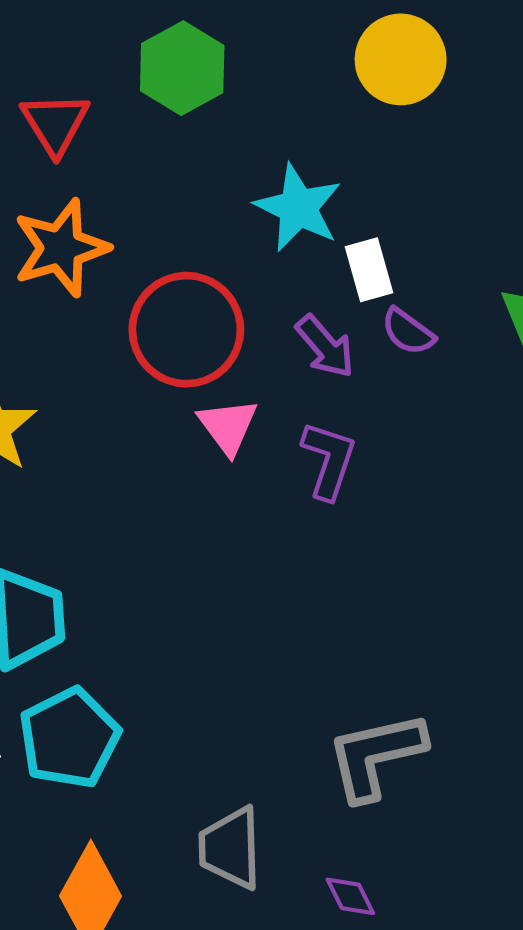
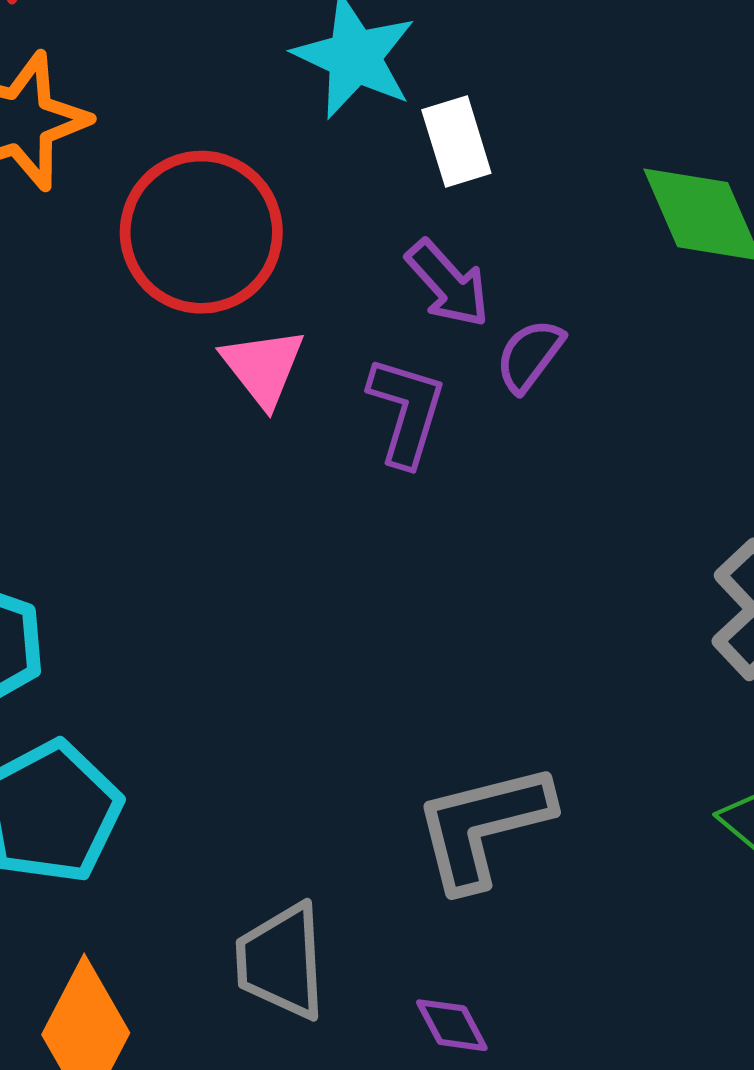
purple semicircle: (408, 332) -> (530, 356), moved, turned 92
purple arrow: (325, 346) -> (448, 284), moved

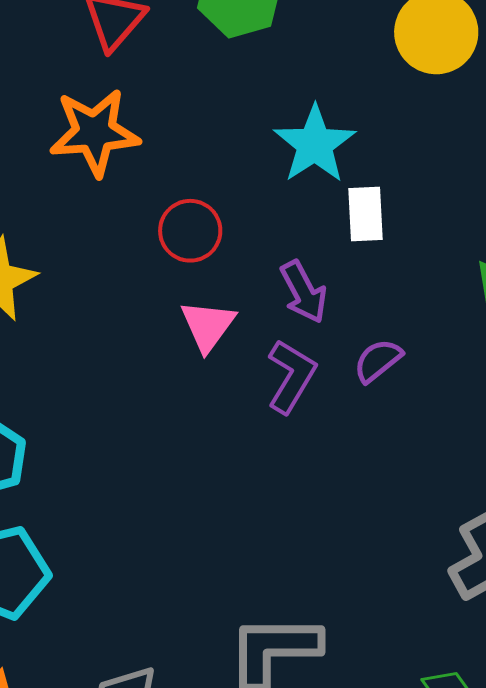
red circle: (201, 232) -> (190, 231), size x0.6
purple arrow: (448, 284) -> (304, 292), moved

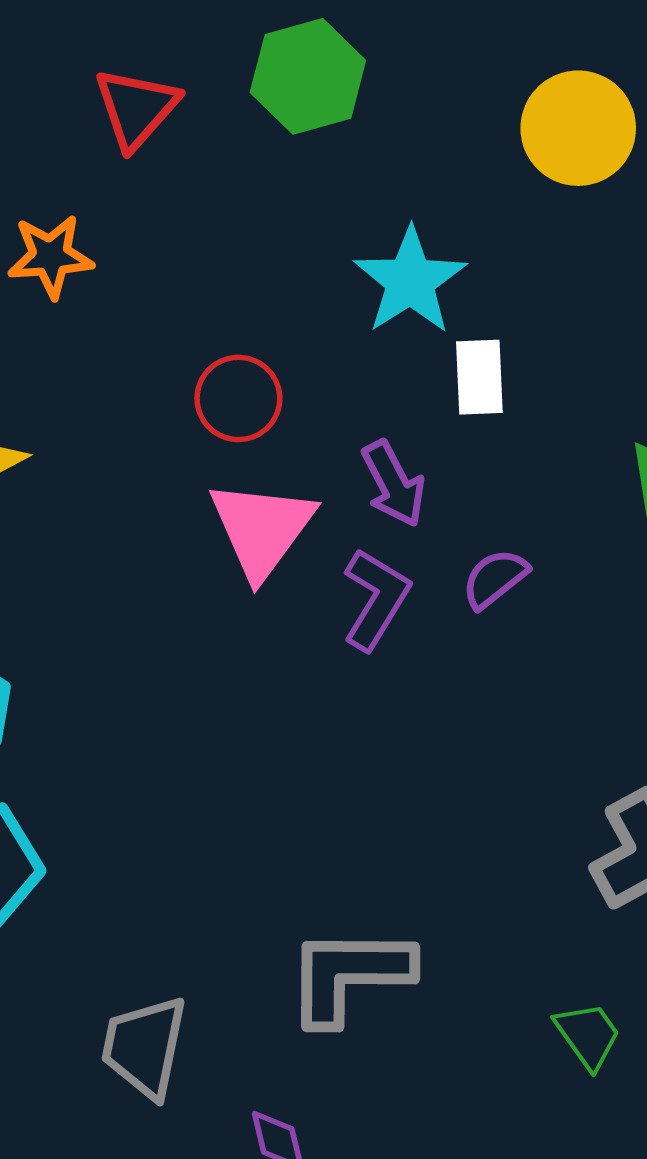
orange star: (94, 132) -> (51, 256), moved, size x0.7
pink triangle: (208, 326) -> (262, 529), size x1.4

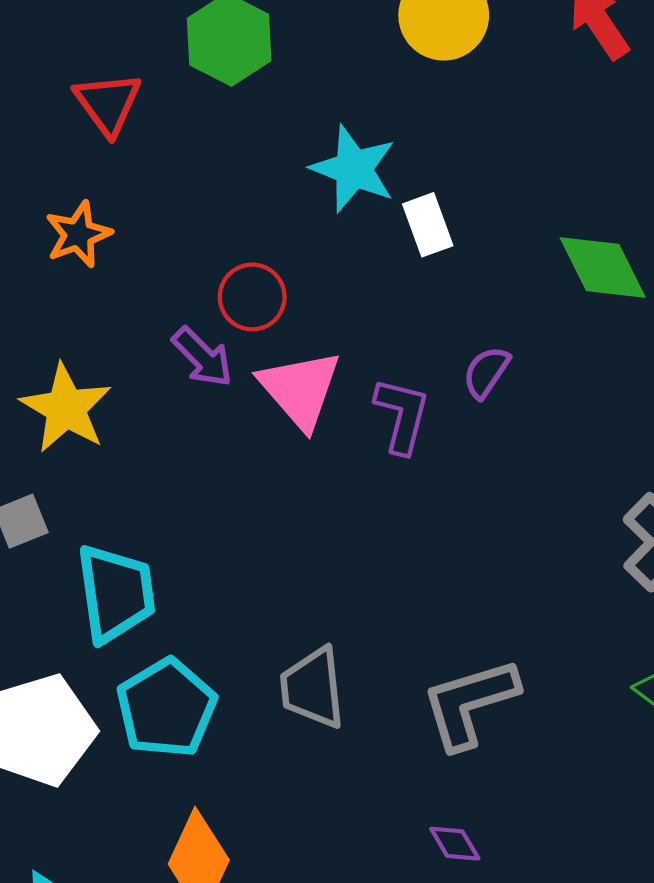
purple arrow: (394, 484) -> (202, 357), moved
gray trapezoid: (144, 1047) -> (313, 688), moved

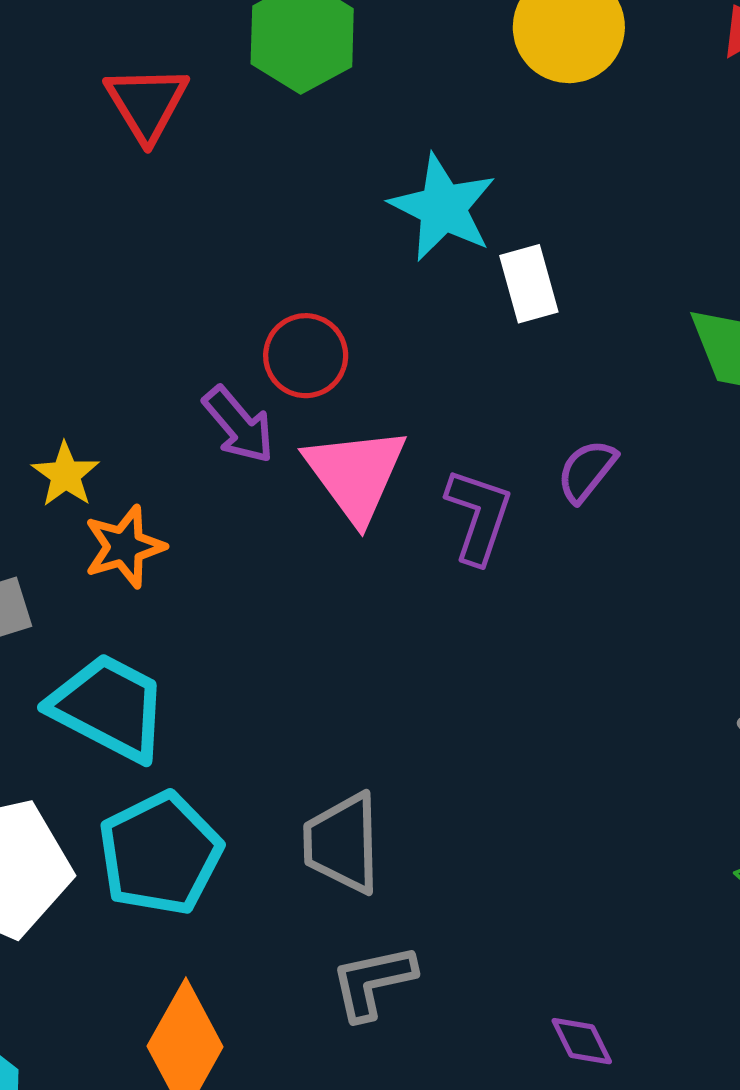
orange star: (78, 234) -> (124, 547), moved
yellow star: (66, 408) -> (65, 475), size x0.6
cyan trapezoid: (116, 593) -> (109, 707), turned -59
gray L-shape: (470, 703) -> (373, 982), moved, size x0.7
purple diamond: (455, 844) -> (582, 1041), moved

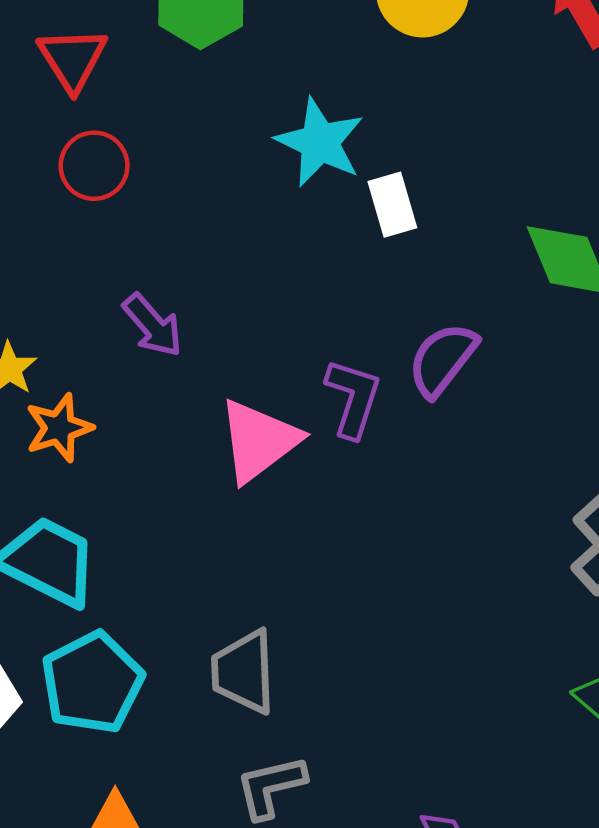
red circle: (306, 356) -> (94, 166), moved
purple semicircle: (587, 471) -> (443, 360), size x1.4
pink triangle: (356, 474) -> (259, 441), moved, turned 30

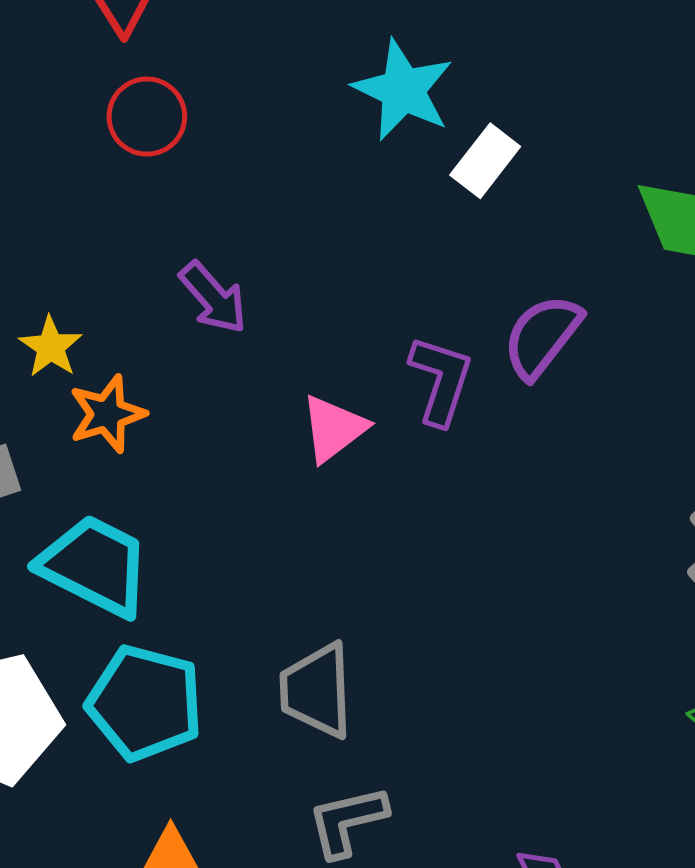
white rectangle: (392, 205) -> (485, 161), turned 54
pink triangle: (259, 441) -> (334, 428), size x0.7
cyan pentagon: (92, 683) -> (145, 703), turned -30

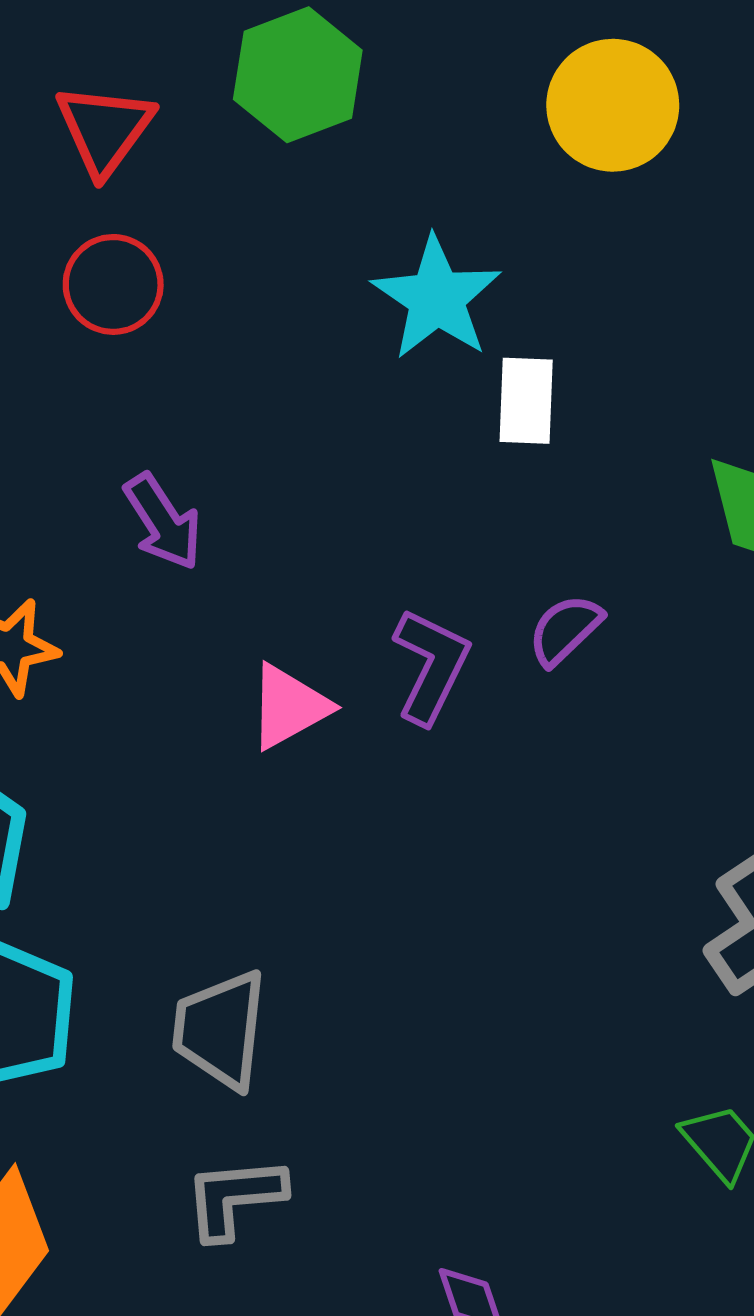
white rectangle: (485, 161) -> (526, 401), turned -44
purple semicircle: (542, 336) -> (565, 630), size x0.7

